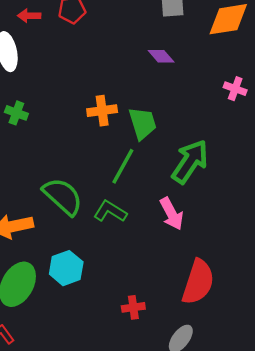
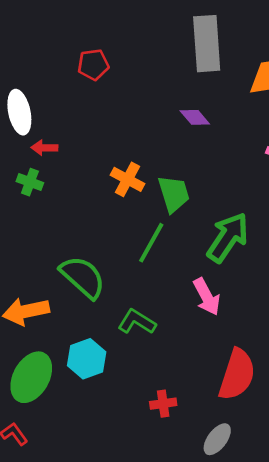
red arrow: (29, 16) -> (44, 148), moved
orange cross: (102, 111) -> (128, 179), turned 36
green L-shape: (110, 211) -> (137, 322), moved

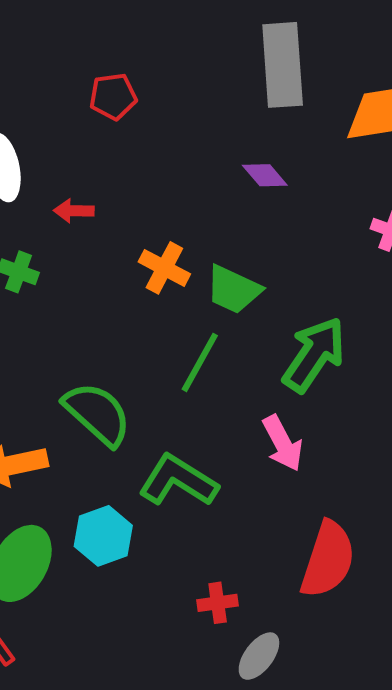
red arrow: (44, 148) -> (74, 211), moved
green trapezoid: (174, 194) -> (233, 290), turned 132
green L-shape: (137, 322) -> (178, 481), size x1.4
gray ellipse: (217, 439) -> (259, 656), moved

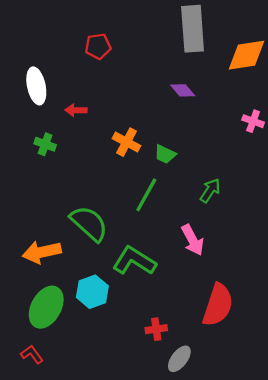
green trapezoid: (233, 290) -> (165, 154), size x0.7
green arrow: (314, 355) -> (210, 190), size x0.6

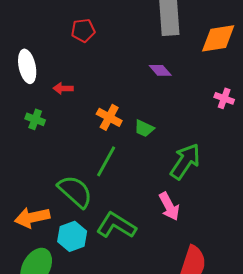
green arrow: (210, 190) -> (185, 161), size x1.6
green line: (146, 195) -> (106, 161), moved
cyan hexagon: (92, 292) -> (72, 236), moved

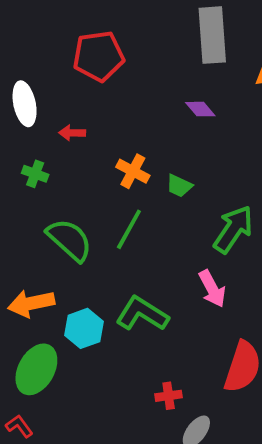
red pentagon: (83, 30) -> (99, 56), size x1.6
green semicircle: (75, 191) -> (69, 240), moved

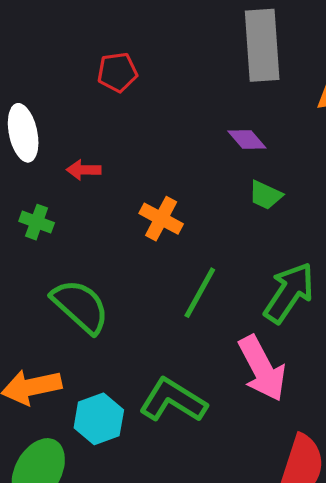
red pentagon: (99, 56) -> (117, 72), size x0.6
green trapezoid: (179, 186) -> (265, 195), moved
green line: (129, 229) -> (200, 293), moved
pink arrow: (212, 289) -> (262, 368), size x1.4

